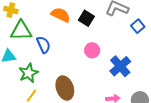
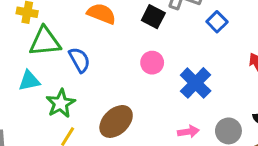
black square: (86, 18) -> (153, 17), moved
brown ellipse: (65, 88) -> (116, 121), turned 70

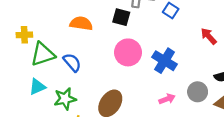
pink circle: (152, 63) -> (128, 52), size x1.5
green star: (61, 103) -> (65, 99), turned 30

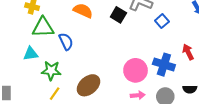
pink circle: (128, 52) -> (136, 70), moved
blue cross: (164, 61) -> (164, 65), moved, turned -30

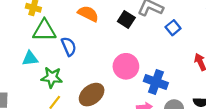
blue cross: (164, 65) -> (156, 82), moved
pink circle: (136, 70) -> (126, 66), moved

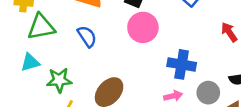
blue semicircle: (69, 46) -> (87, 36), moved
pink circle: (126, 66) -> (143, 27), moved

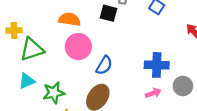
pink circle: (143, 27) -> (78, 47), moved
blue semicircle: (87, 36) -> (104, 65), moved, turned 72

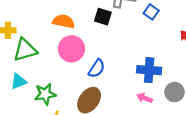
pink arrow: (153, 93) -> (144, 98), turned -140

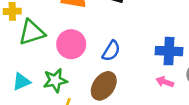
pink circle: (71, 49) -> (71, 44), moved
cyan triangle: (19, 81) -> (21, 82), moved

